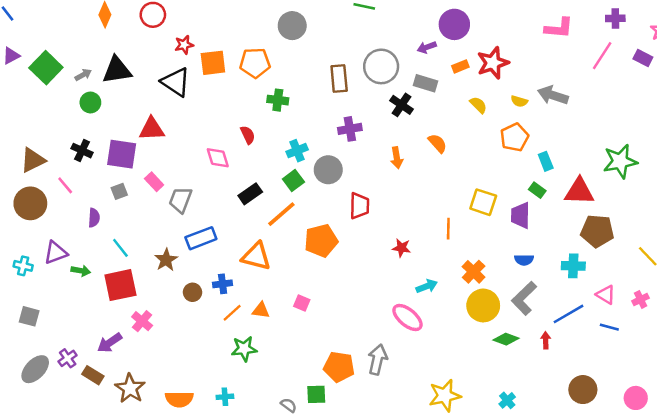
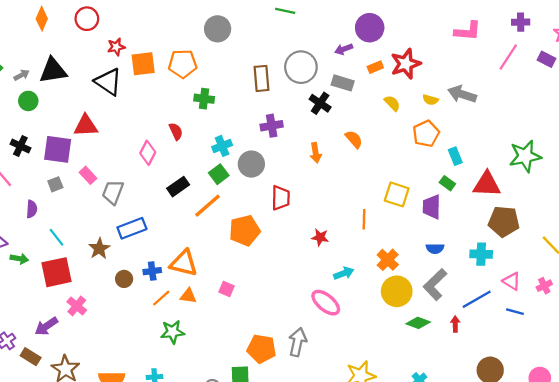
pink diamond: (218, 158) -> (148, 153), turned 45
orange triangle: (256, 256) -> (184, 263), moved

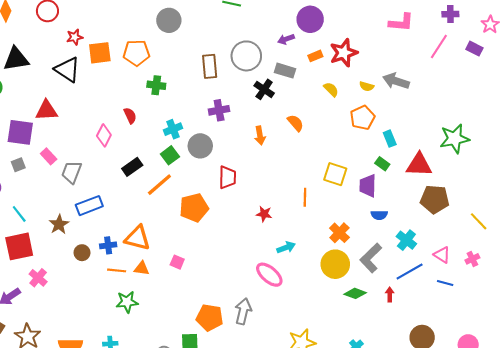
blue semicircle: (435, 249) -> (379, 215), moved
cyan cross: (481, 254) -> (406, 240), moved, turned 36
orange cross: (388, 260) -> (339, 233), moved
orange line: (161, 298) -> (117, 270), turned 48

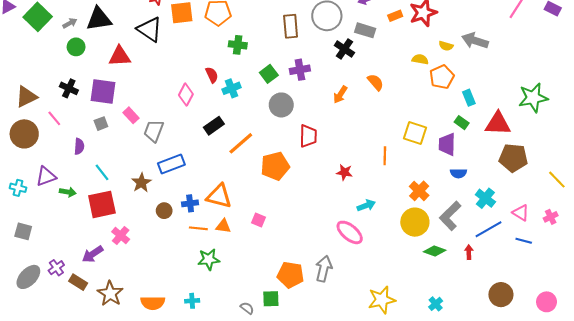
yellow semicircle: (331, 89) -> (420, 59), moved, turned -35
red triangle: (46, 110) -> (120, 56), moved
cyan cross: (173, 129) -> (231, 88), moved
orange arrow: (260, 135) -> (340, 95), turned 42
green square: (170, 155) -> (269, 74), moved

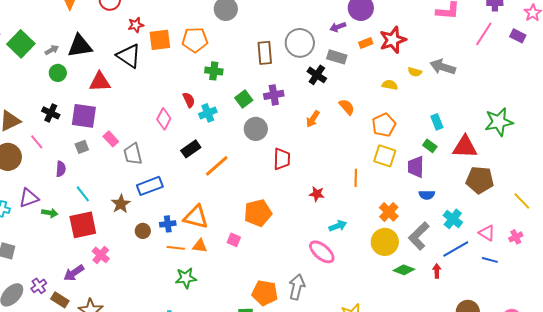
orange pentagon: (442, 77) -> (384, 125), moved
gray trapezoid: (154, 131) -> (133, 154), turned -35
orange pentagon: (275, 166) -> (258, 213), moved

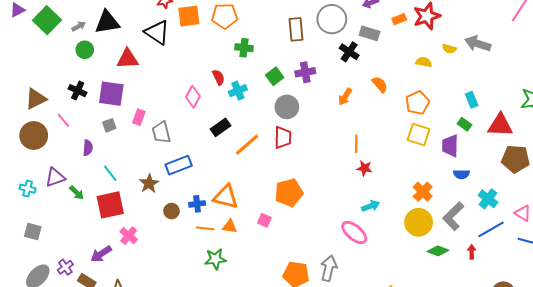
pink rectangle: (111, 139) -> (139, 117), turned 63
red trapezoid: (282, 159) -> (283, 138), moved
orange line: (356, 178) -> (356, 144), moved
red star: (317, 194) -> (364, 168), moved
green arrow: (50, 213) -> (77, 193), turned 35

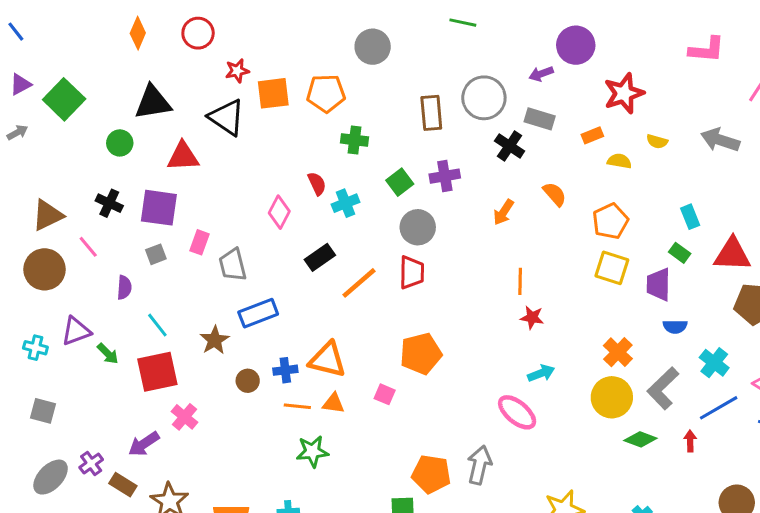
orange rectangle: (399, 19) -> (592, 135), moved
gray arrow: (79, 26) -> (17, 132), moved
gray arrow: (478, 44) -> (720, 140), moved

